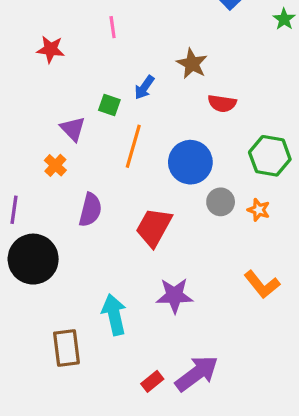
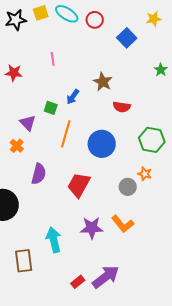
green star: (284, 19) -> (161, 70), moved
gray circle: (221, 202) -> (128, 187), moved
orange L-shape: (262, 284) -> (123, 224), moved

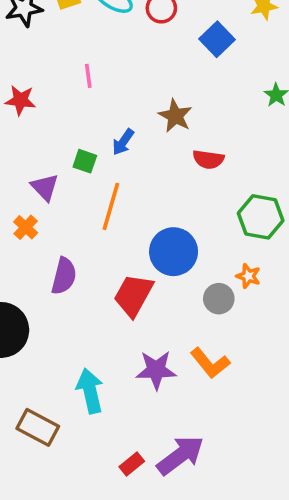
blue circle: (102, 144) -> (174, 252), moved
brown rectangle: (24, 261) -> (38, 427), turned -55

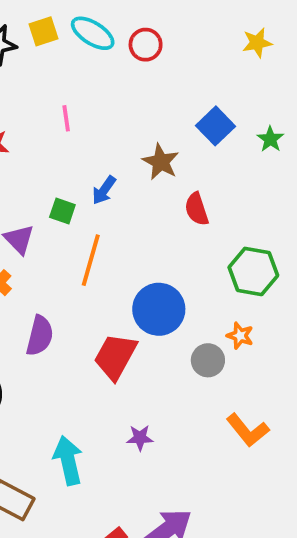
blue square: (217, 39) -> (216, 126), moved
red semicircle: (208, 159) -> (197, 209), turned 64
orange L-shape: (210, 363) -> (248, 430), moved
purple star: (156, 370) -> (140, 438), size x0.6

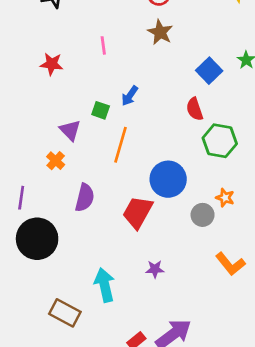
blue square: (216, 126) -> (209, 71), moved
brown star: (161, 162) -> (160, 32), moved
green hexagon: (253, 271) -> (220, 141), moved

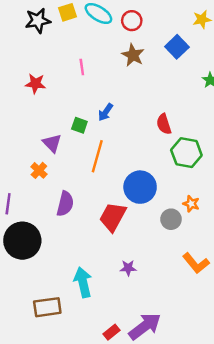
blue square: (209, 71) -> (177, 47), moved
brown rectangle: (65, 313) -> (47, 307), turned -36

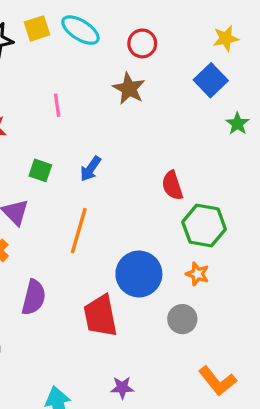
red circle: (132, 21) -> (142, 43), moved
blue square: (177, 47) -> (211, 80), moved
green square: (79, 125) -> (40, 170), moved
orange star: (191, 204) -> (197, 274), moved
red trapezoid: (113, 217) -> (100, 316), turned -40

